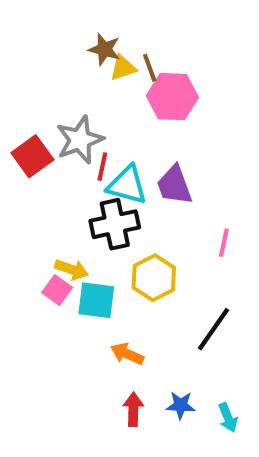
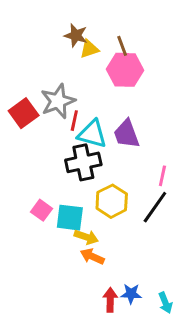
brown line: (150, 68) -> (122, 46), moved
yellow arrow: (72, 269) -> (86, 237), moved
black line: (213, 329) -> (155, 207), moved
red arrow: (133, 409) -> (110, 300), moved

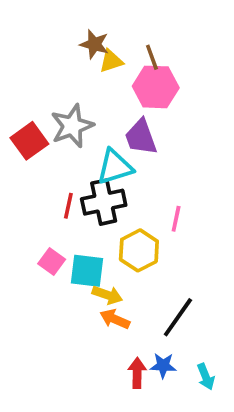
red line: (74, 121) -> (68, 206), moved
cyan triangle: (92, 134) -> (115, 167), turned -32
purple trapezoid: (127, 134) -> (141, 137), moved
pink line: (162, 176) -> (176, 219), moved
black line: (155, 207) -> (178, 317), moved

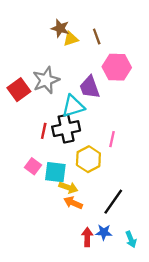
pink hexagon: (156, 87) -> (117, 67), moved

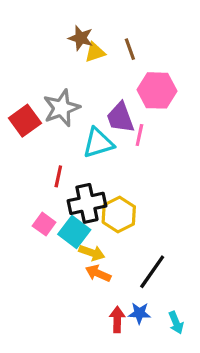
black cross: (66, 129) -> (87, 203), moved
pink line: (112, 139) -> (139, 135), moved
cyan square: (55, 172) -> (74, 232), turned 30

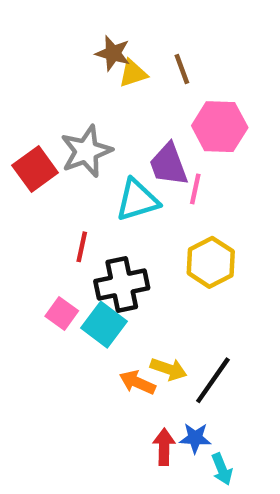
yellow hexagon: (119, 215) -> (211, 262), moved
yellow arrow: (92, 253) -> (169, 369), moved
cyan arrow: (176, 323) -> (222, 469), moved

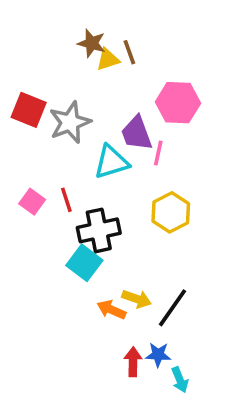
brown line: (182, 69) -> (129, 52), moved
red square: (35, 169) -> (29, 110), moved, turned -32
red line: (82, 247) -> (66, 200), turned -30
pink square: (62, 313) -> (32, 202), moved

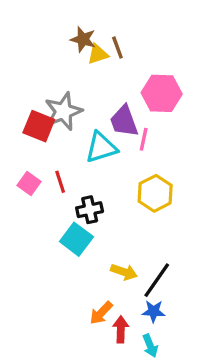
red square: (29, 110) -> (39, 126), moved
black cross: (99, 230) -> (90, 210), size x0.7
orange arrow: (111, 310) -> (101, 313), moved, turned -70
blue star: (158, 355) -> (153, 311), moved
cyan arrow: (180, 380) -> (150, 346), moved

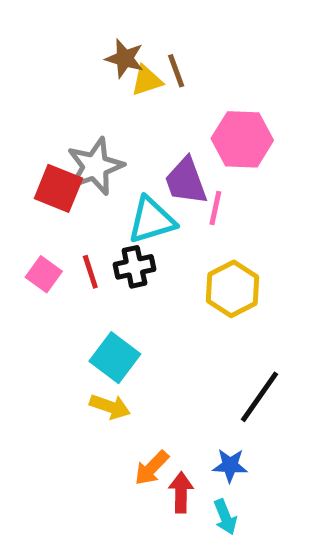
black cross: (90, 210) -> (134, 267), moved
yellow arrow: (124, 272) -> (110, 407), moved
black line: (157, 280) -> (259, 397), moved

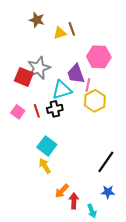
brown star: (125, 58) -> (37, 20), moved
yellow hexagon: (233, 289) -> (95, 101), moved
yellow arrow: (110, 407) -> (45, 166), turned -140
blue star: (230, 465) -> (108, 192), moved

